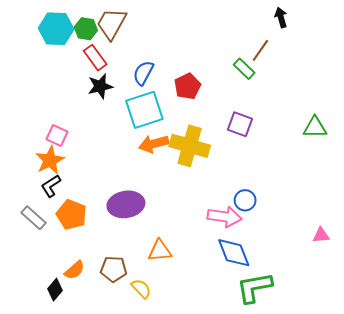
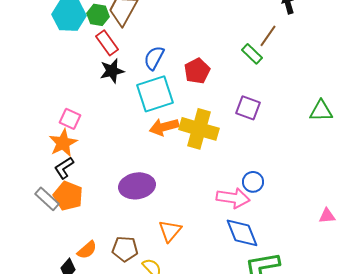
orange pentagon: (71, 215) -> (68, 196), moved
orange triangle: (160, 251) -> (170, 231), turned -45

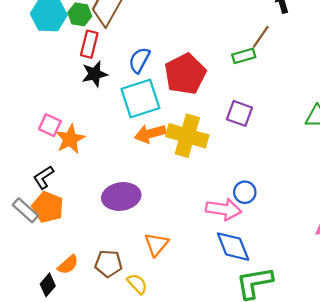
red rectangle: (107, 43) -> (89, 44), turned 50
green rectangle: (252, 54) -> (244, 56), turned -60
red pentagon: (197, 71) -> (185, 74), size x1.5
orange star: (63, 143) -> (70, 139), moved

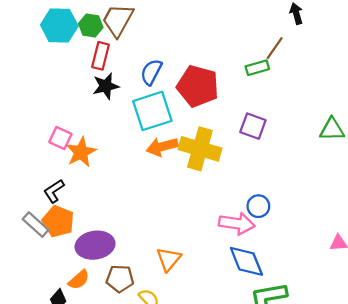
red pentagon: (185, 74) -> (198, 86), turned -30
purple ellipse: (121, 196) -> (95, 245), moved

